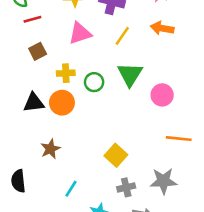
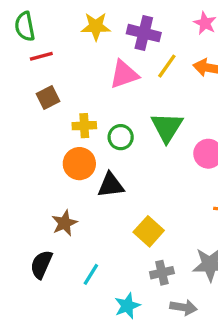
pink triangle: (80, 33) -> (124, 74), moved
yellow line: (122, 36) -> (167, 66), moved
black triangle: (34, 103) -> (111, 185), moved
black semicircle: (18, 181) -> (41, 264), moved, turned 30

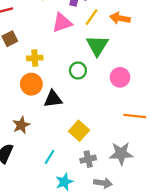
green triangle: (167, 127) -> (97, 46), moved
green circle: (121, 137) -> (78, 71), moved
cyan line: (91, 274) -> (50, 157), moved

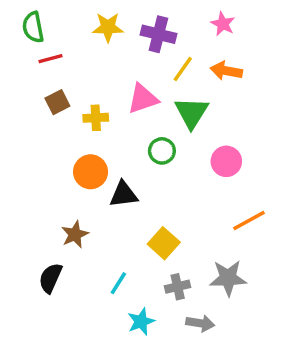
pink triangle: (62, 23) -> (143, 99), moved
yellow cross: (35, 58) -> (96, 118), moved
orange line: (135, 116) -> (249, 221), turned -35

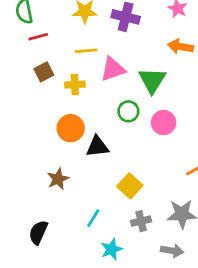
yellow line: (183, 69) -> (86, 51), moved, turned 50
pink circle: (226, 161) -> (164, 123), moved
black semicircle: (50, 278) -> (38, 232), moved
gray arrow: (200, 323) -> (172, 251), moved

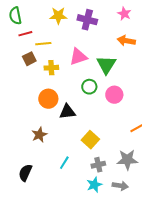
yellow line: (86, 51) -> (43, 44), moved
cyan star: (111, 249) -> (94, 185), moved

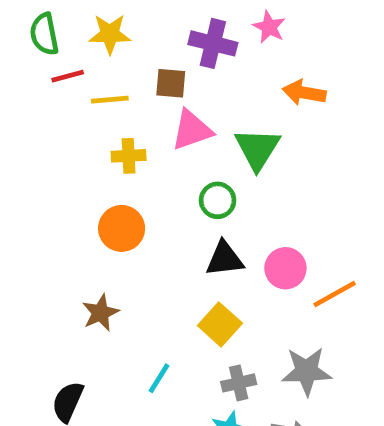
pink star: (124, 14) -> (269, 27), moved
yellow star: (58, 16) -> (110, 34), moved
brown square: (29, 59) -> (171, 83), moved, turned 32
pink circle: (114, 95) -> (285, 268), moved
black triangle: (67, 112) -> (225, 259), moved

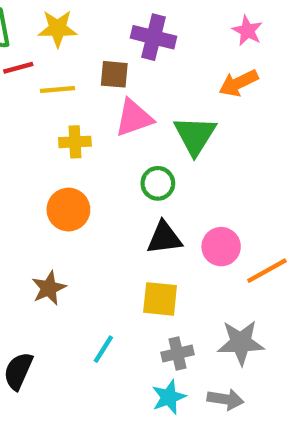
pink star: (269, 27) -> (247, 31), moved
orange arrow: (304, 93) -> (239, 83), turned -36
yellow square: (220, 324) -> (160, 299), turned -36

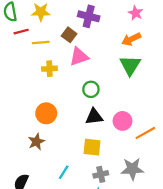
brown square: (114, 74) -> (69, 35), turned 32
green triangle: (195, 135) -> (130, 65), moved
orange circle: (68, 210) -> (46, 113), moved

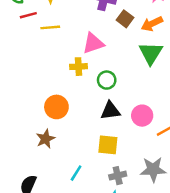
brown square: (69, 35) -> (125, 19), moved
yellow cross: (49, 69) -> (78, 67), moved

